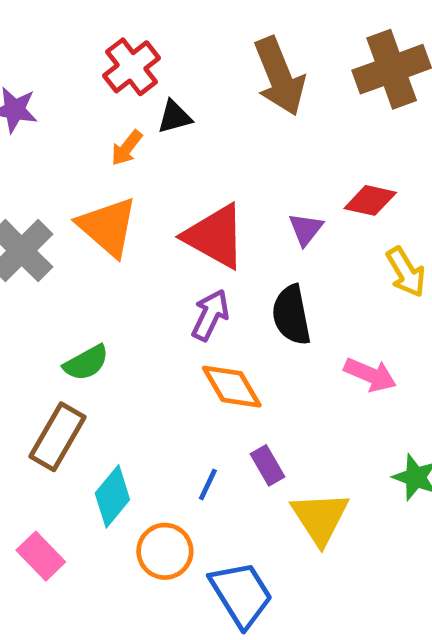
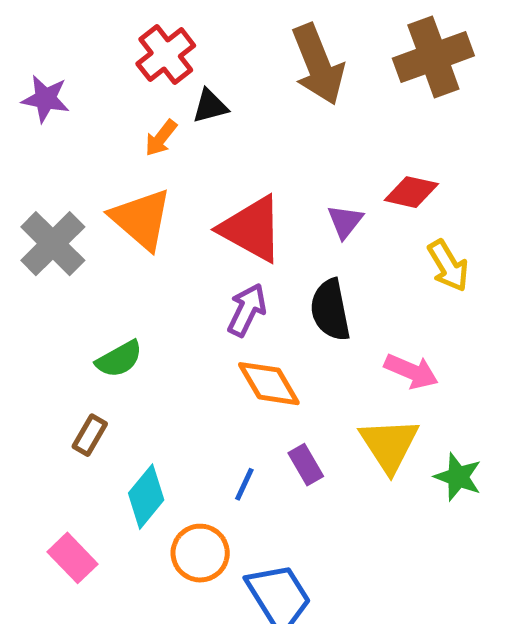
brown rectangle: (58, 437) -> (90, 435), size x0.6
yellow triangle: (320, 518) -> (389, 445), moved

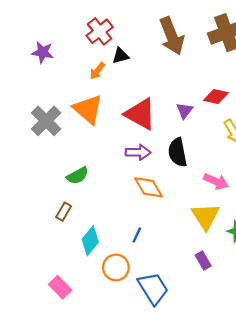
purple arrow: (247, 310) -> (138, 152), turned 65
purple rectangle: (306, 465) -> (203, 260), moved
pink rectangle: (72, 558) -> (60, 287), moved

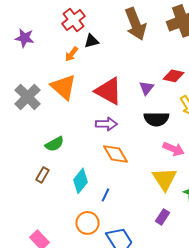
black semicircle: (178, 152) -> (156, 119), moved, turned -80
cyan diamond: (90, 241) -> (80, 181), moved
purple rectangle: (203, 260) -> (162, 217), turned 63

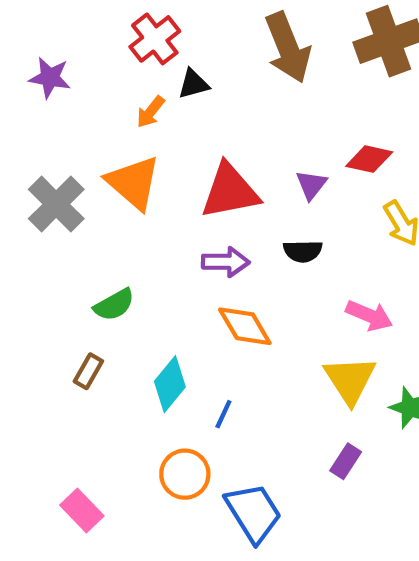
red triangle: (108, 91) -> (230, 191), turned -40
black semicircle: (156, 119) -> (303, 251), moved, size x0.7

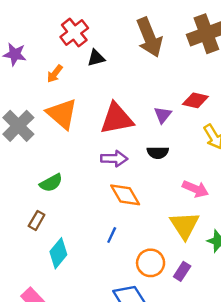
orange arrow: (151, 112) -> (55, 74), moved
cyan diamond: (170, 384) -> (58, 253), moved
blue line: (223, 414) -> (112, 235), moved
orange circle: (185, 474) -> (151, 263), moved

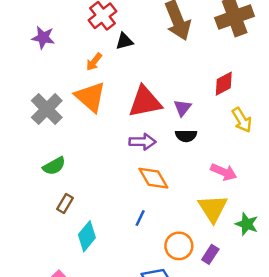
orange arrow: (55, 74) -> (94, 62), moved
red diamond: (195, 100) -> (224, 84), turned -40
purple triangle: (163, 115) -> (182, 108), moved
green semicircle: (51, 183) -> (54, 166), moved

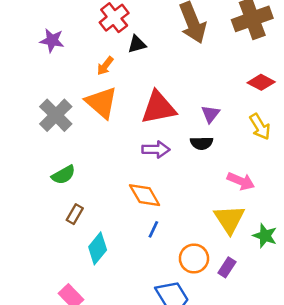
red diamond: (224, 84) -> (261, 82), moved, turned 55
purple triangle: (182, 108) -> (210, 114), moved
orange diamond: (153, 178) -> (145, 195), moved

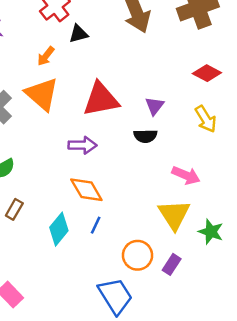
purple arrow: (156, 149) -> (82, 145), moved
cyan diamond: (98, 248) -> (59, 229), moved

